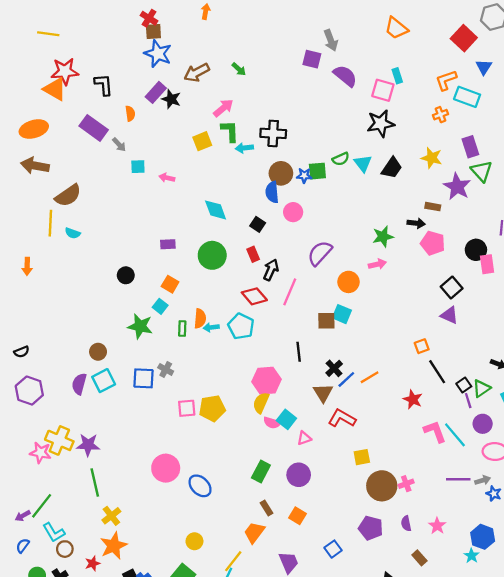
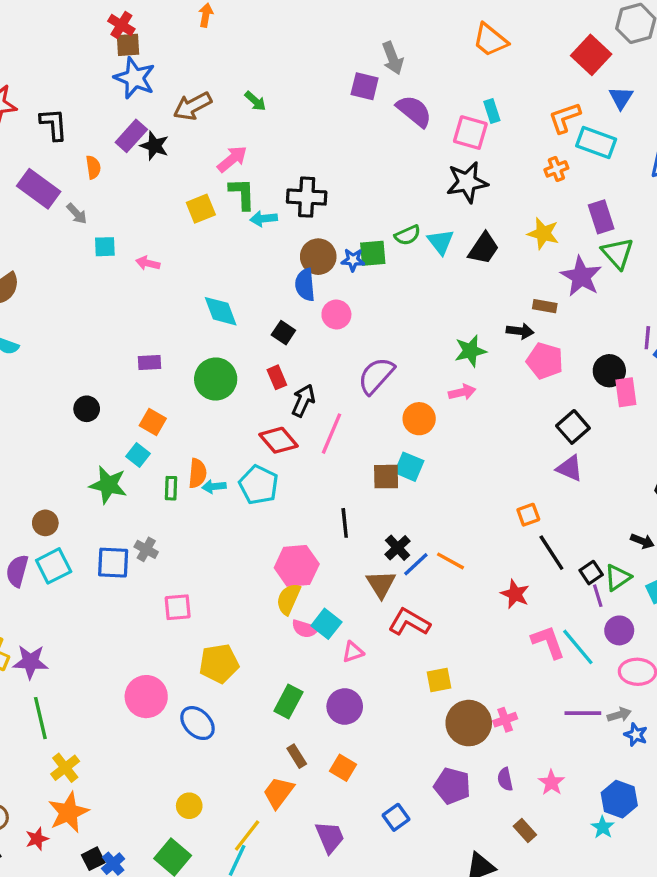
orange line: (370, 377) -> (451, 561), turned 60
yellow pentagon: (212, 408) -> (219, 663), moved

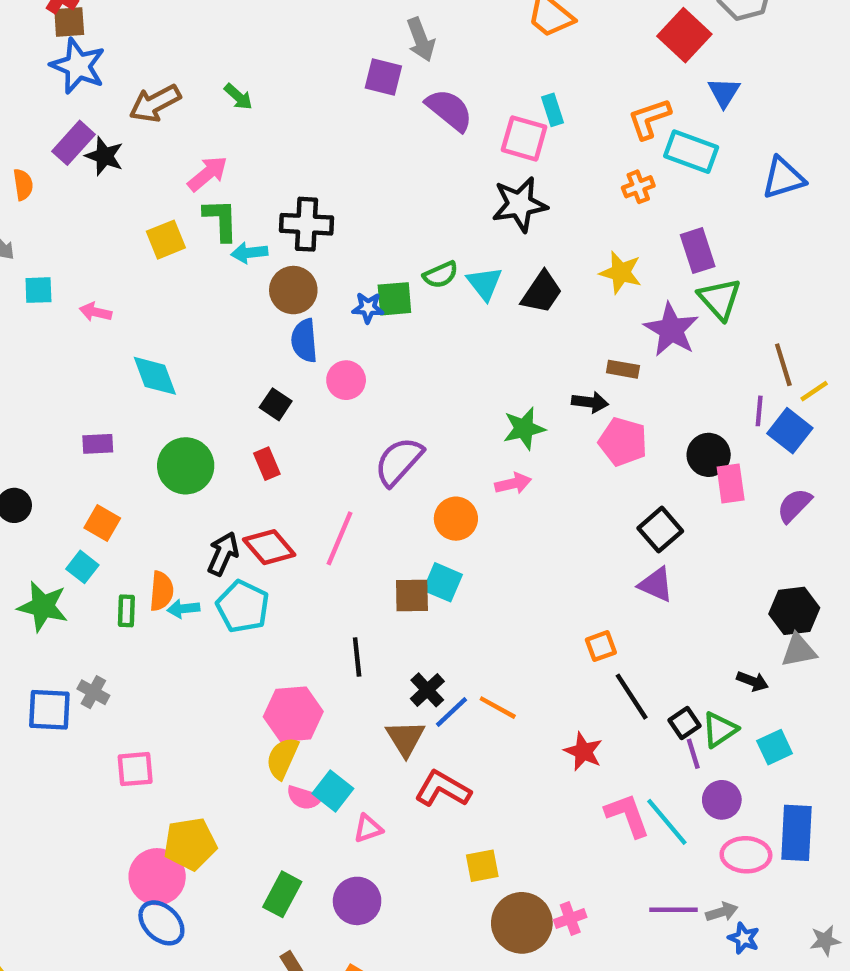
brown circle: (318, 257) -> (293, 290), moved
cyan diamond: (221, 311) -> (155, 376), moved
black arrow: (303, 401) -> (223, 554), moved
pink circle: (146, 697) -> (157, 877), moved

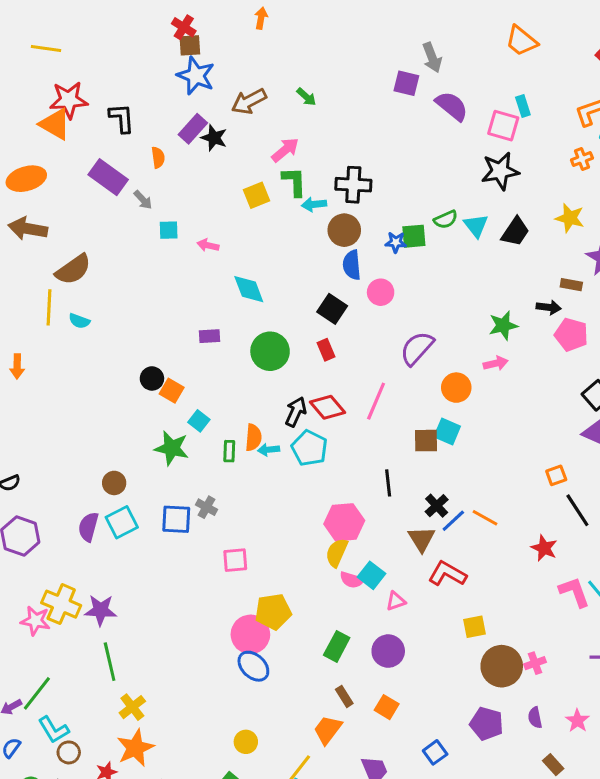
black square: (276, 404) -> (332, 309), size x1.4
orange square: (102, 523) -> (172, 391), moved

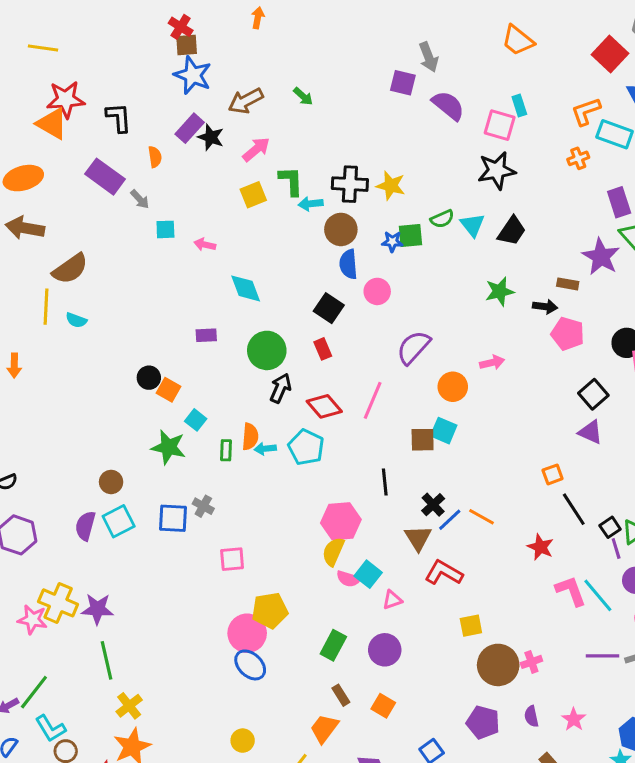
pink arrow: (285, 150) -> (256, 149), moved
yellow star: (570, 218) -> (391, 186), moved
green star: (503, 326) -> (500, 291), moved
black arrow: (296, 412) -> (280, 388), moved

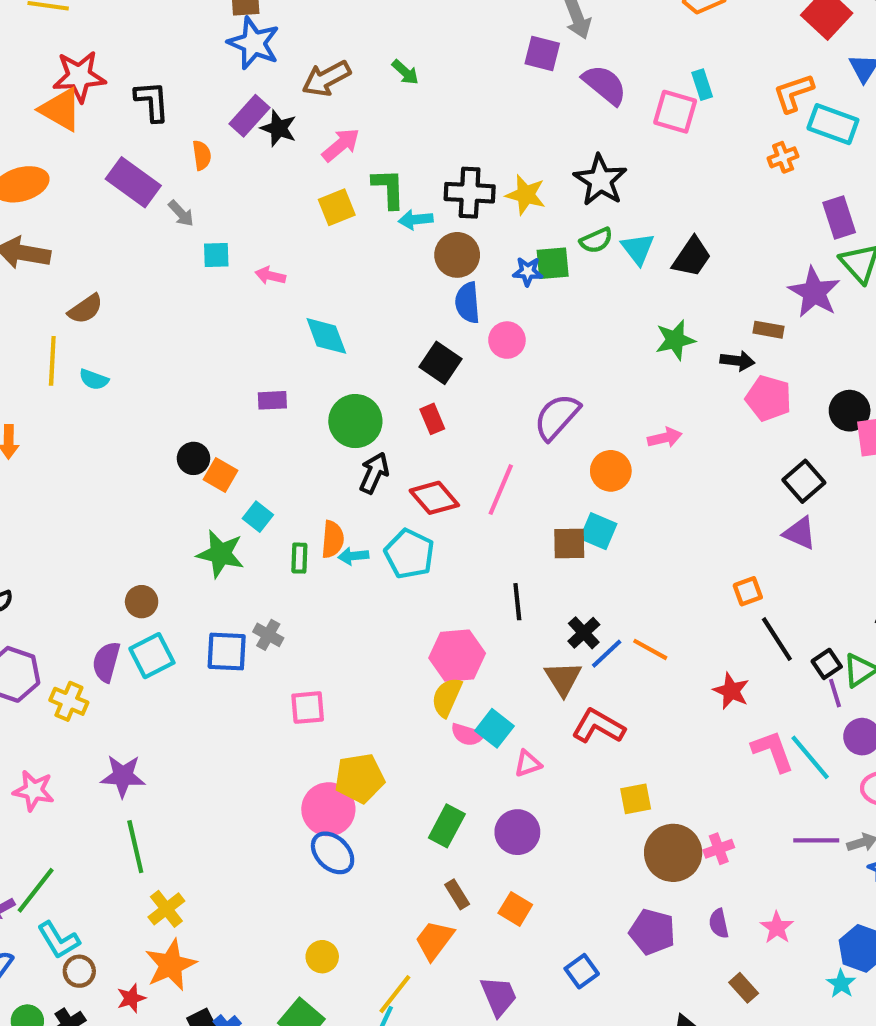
black star: (497, 170) -> (600, 180), moved, turned -30
brown semicircle: (70, 269) -> (86, 309), size x0.7
yellow cross: (58, 603) -> (69, 701), moved, size x0.7

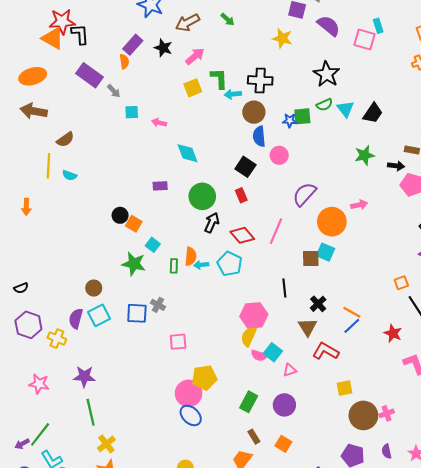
black L-shape: (152, 101) -> (80, 34), moved
purple rectangle: (250, 116) -> (133, 45), moved
yellow star: (526, 195) -> (282, 38), moved
orange circle: (611, 471) -> (332, 222), size x1.4
blue line: (607, 654) -> (352, 326), moved

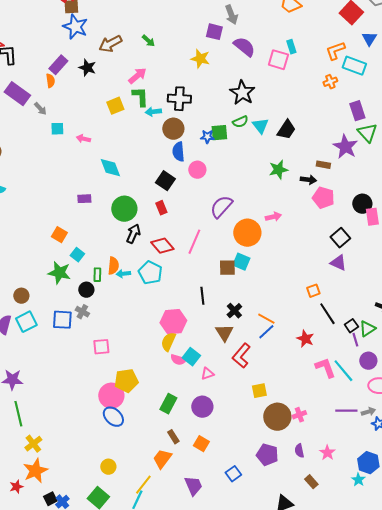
pink arrow: (195, 56) -> (137, 76), moved
black circle: (120, 215) -> (86, 290), moved
red L-shape: (325, 351) -> (241, 356), turned -80

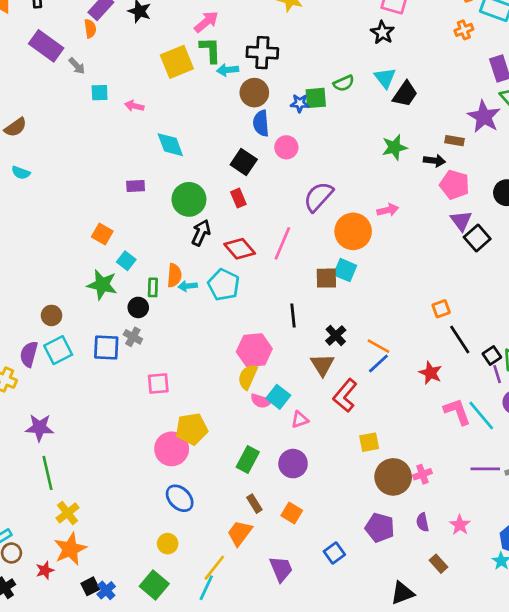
black star: (242, 93) -> (382, 33), moved, size x0.7
yellow square: (115, 106) -> (177, 62), size x1.4
cyan triangle: (260, 126) -> (385, 78), moved
purple triangle: (338, 263) -> (461, 221), moved, turned 30
blue ellipse: (113, 417) -> (180, 498), moved

